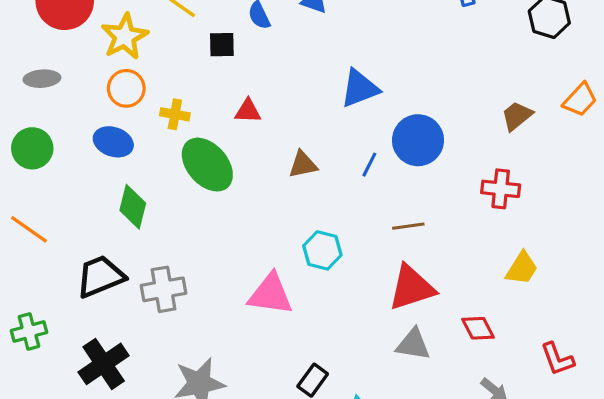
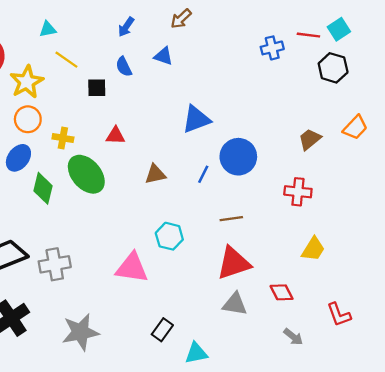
blue ellipse: (113, 142) -> (18, 158), turned -72
green diamond: (133, 207) -> (43, 188), moved

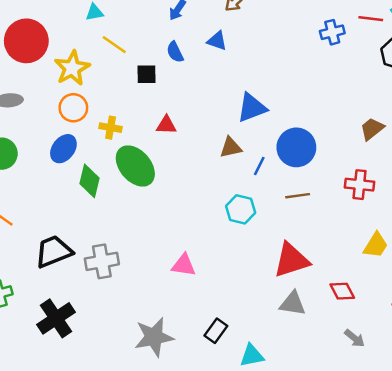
brown triangle: (155, 174) -> (231, 147), moved
brown line: (231, 219) -> (298, 196), moved
cyan hexagon: (169, 236) -> (241, 209), moved
pink triangle: (132, 268) -> (184, 265), size x0.7
gray star: (80, 332) -> (154, 337), moved

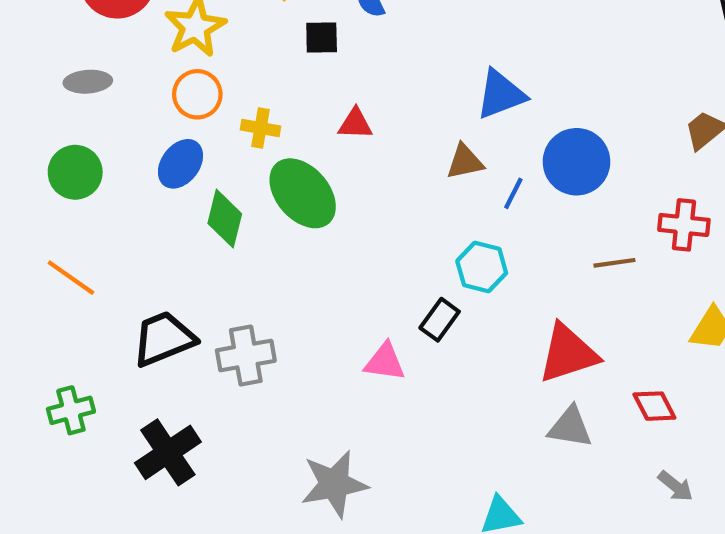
brown line: (298, 196) -> (614, 263), moved
black rectangle: (216, 331) -> (440, 320), moved

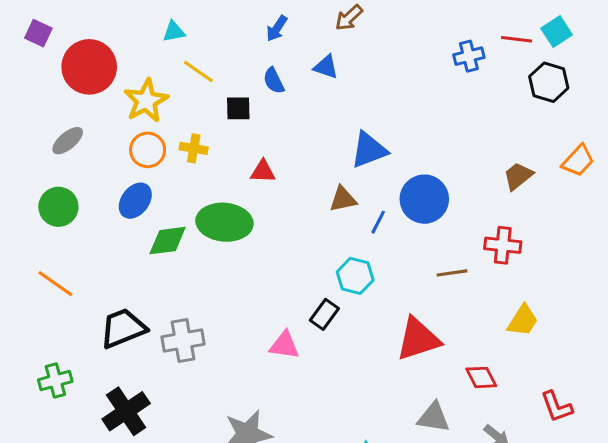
gray ellipse: (88, 82) -> (68, 141), turned -36
yellow cross: (261, 128) -> (194, 148), moved
green ellipse: (303, 193) -> (224, 222), turned -44
green diamond: (225, 219) -> (168, 241), turned 69
gray triangle: (570, 427) -> (434, 417), moved

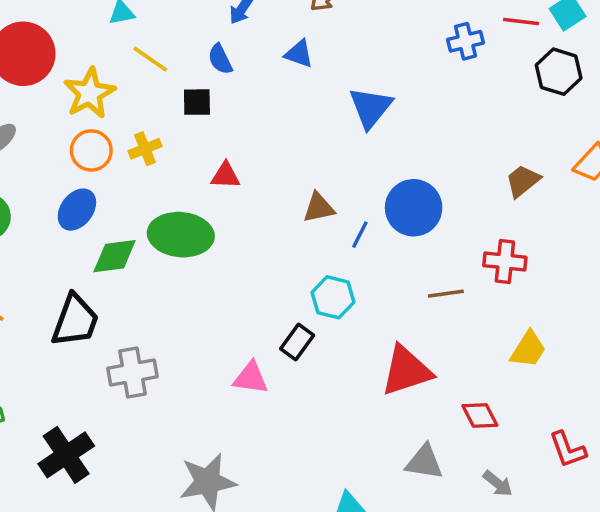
blue semicircle: (274, 81) -> (220, 59), moved
yellow cross: (194, 148) -> (145, 149), turned -32
blue triangle: (369, 150) -> (371, 107), moved, turned -30
black trapezoid: (123, 328) -> (75, 321), moved, turned 132

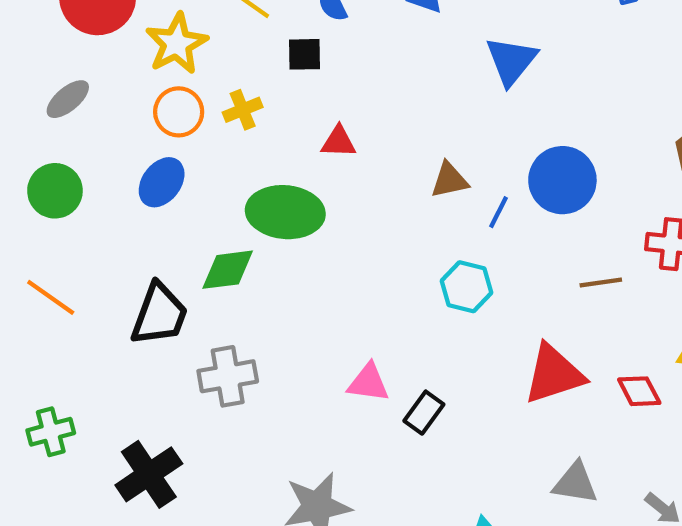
green diamond: (115, 256) -> (228, 270), moved
black rectangle: (297, 342) -> (424, 413), moved
red diamond: (480, 415) -> (639, 391), moved

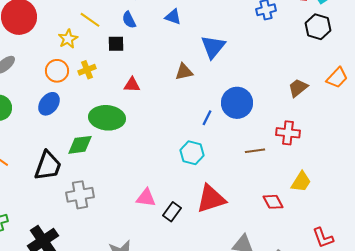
yellow star: (177, 44) -> (68, 39), moved, size x0.7
brown triangle: (449, 180) -> (184, 72), moved
red triangle: (554, 374) -> (211, 199), moved

